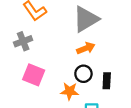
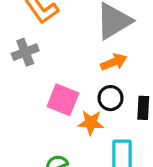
pink square: (34, 75) -> (63, 100), moved

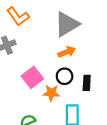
pink square: (63, 100) -> (32, 77), turned 30

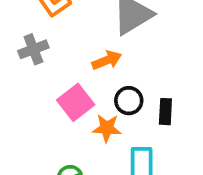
orange arrow: (67, 52) -> (107, 60), moved

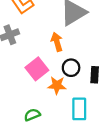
orange arrow: (107, 60) -> (57, 42), turned -84

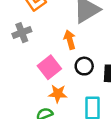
orange star: (57, 85) -> (58, 94), moved

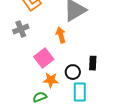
black circle: (84, 66) -> (73, 72), moved

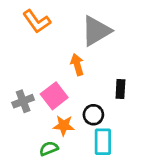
gray cross: (21, 29) -> (23, 101), moved
black rectangle: (93, 63) -> (120, 89), moved

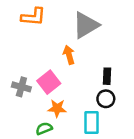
orange L-shape: (37, 21) -> (33, 17), turned -50
gray cross: (23, 101) -> (21, 87), turned 36
black circle: (93, 115) -> (106, 99), moved

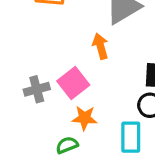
gray cross: (21, 87) -> (37, 89), turned -30

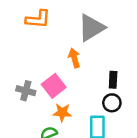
gray cross: (37, 89) -> (26, 91), turned 30

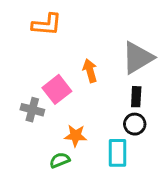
gray triangle: (91, 28) -> (138, 58), moved
pink square: (54, 86) -> (57, 89), moved

